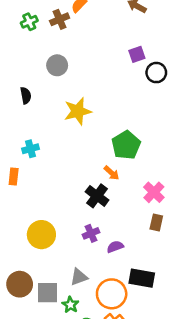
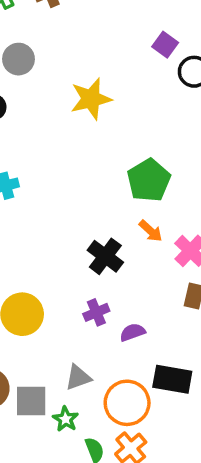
purple square: (137, 54) -> (165, 45), turned -35
gray circle: (57, 65) -> (18, 59), moved
yellow star: (78, 111) -> (91, 99), moved
orange arrow: (112, 173) -> (151, 231), moved

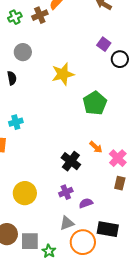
green pentagon: (149, 180) -> (95, 103), moved
gray triangle: (78, 378) -> (67, 223), moved

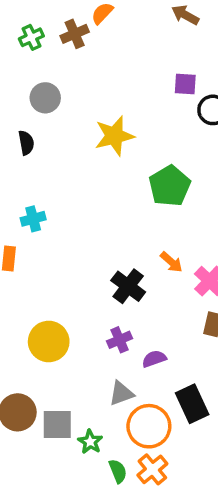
purple square: (104, 44) -> (185, 84), turned -32
black rectangle: (108, 229) -> (192, 404), turned 55

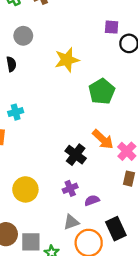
orange arrow: (171, 262) -> (103, 139), size x1.5

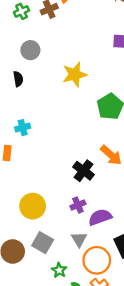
purple semicircle: (92, 200) -> (100, 217), size x1.5
gray triangle: (71, 222) -> (79, 239), turned -42
gray square: (31, 242) -> (43, 243), moved, turned 30

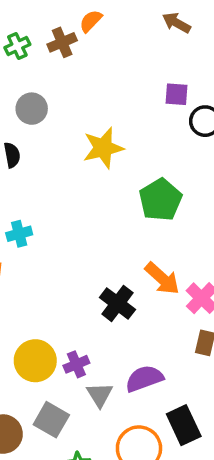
purple cross: (78, 205) -> (76, 364), moved
gray triangle: (79, 239) -> (100, 395), moved

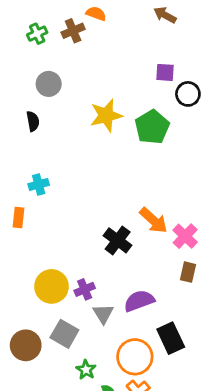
orange semicircle: (91, 21) -> (96, 14), turned 66
green pentagon: (160, 200) -> (152, 127), moved

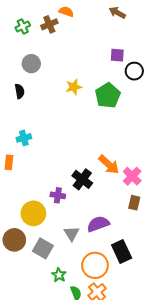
yellow star: (106, 116) -> (74, 87), size x0.7
purple cross: (85, 289) -> (58, 195), moved, turned 32
brown circle: (26, 345) -> (14, 240), moved

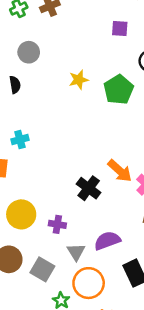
purple square: (117, 55) -> (120, 29), moved
purple cross: (58, 195) -> (57, 224), moved
yellow circle: (33, 213) -> (21, 214), moved
orange circle: (95, 265) -> (89, 283), moved

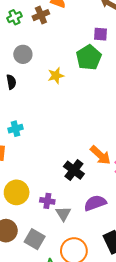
yellow star: (79, 80) -> (56, 76), moved
green pentagon: (119, 90) -> (89, 58), moved
purple semicircle: (107, 241) -> (95, 203), moved
gray triangle: (76, 252) -> (63, 214), moved

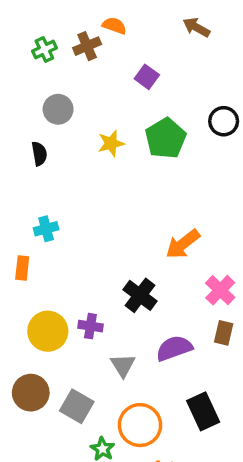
purple square: (100, 34) -> (147, 77), moved, turned 32
green pentagon: (89, 58) -> (166, 138), moved
orange arrow: (100, 155) -> (183, 244), moved, turned 100
purple cross: (47, 201) -> (90, 326), moved

